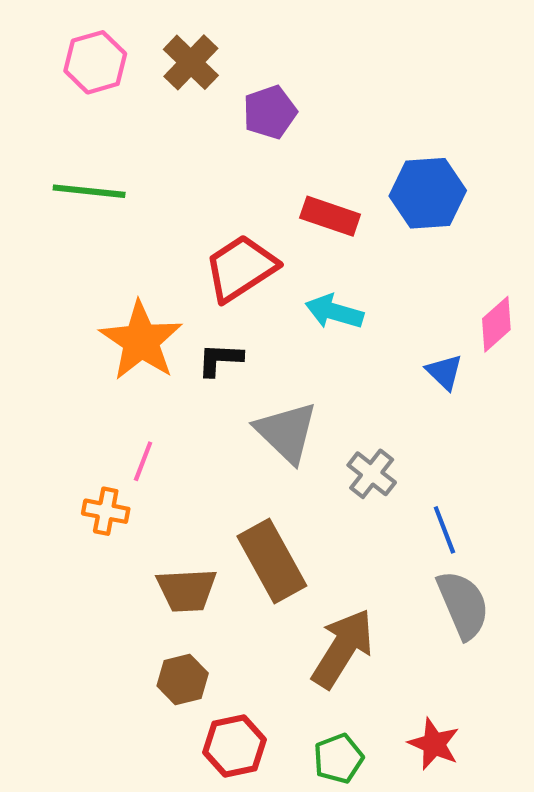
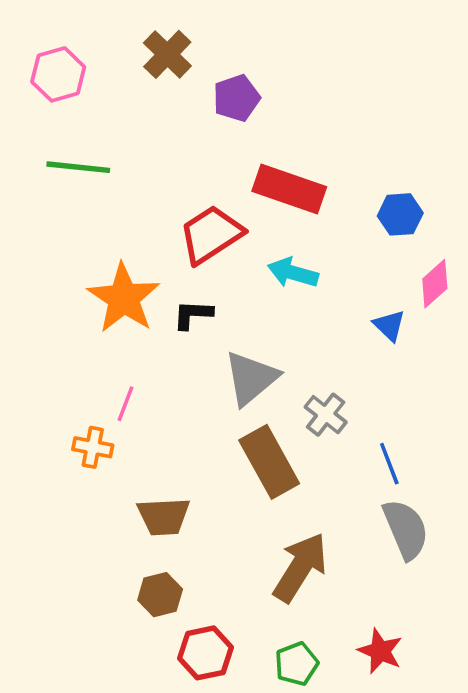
pink hexagon: (95, 62) -> (58, 74), moved
blue hexagon: (428, 193) -> (400, 214), moved, size x0.7
red rectangle: (330, 216) -> (289, 189), size x1.4
gray triangle: (286, 432) -> (251, 378), turned 36
brown rectangle: (272, 561) -> (269, 462), moved

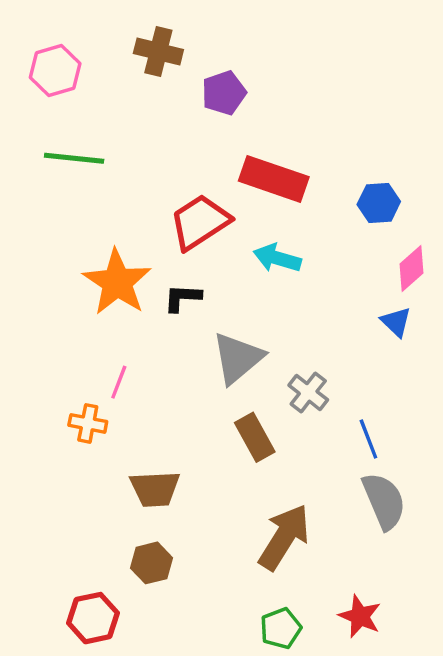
brown cross: (167, 54) -> (158, 52), turned -30
blue triangle: (389, 325) -> (396, 322), moved
brown rectangle: (269, 462) -> (255, 437), size x0.7
red hexagon: (206, 653) -> (93, 618), moved

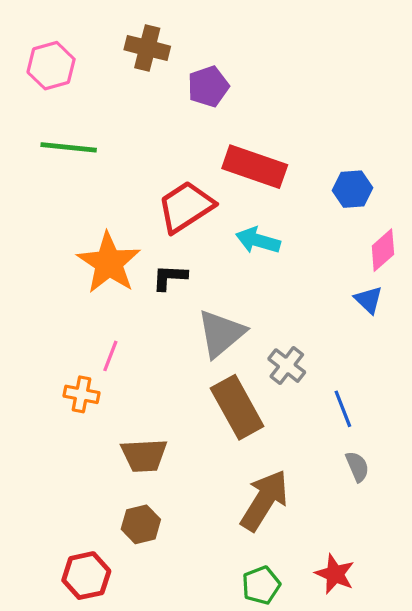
brown rectangle: (255, 437) -> (237, 407), size x1.4
gray semicircle: (384, 501) -> (357, 467), size x0.6

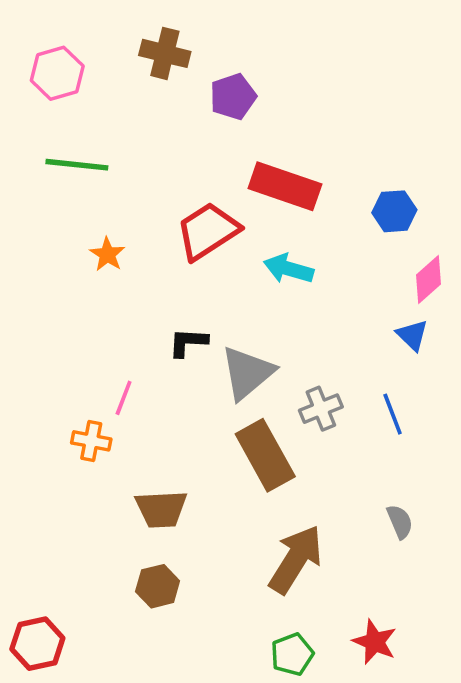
orange star: (109, 263) -> (107, 254), moved, size x0.5
black L-shape: (170, 277) -> (188, 342), moved
gray cross: (287, 366) -> (321, 409), turned 30
blue line: (343, 409) -> (393, 414), moved
red hexagon: (86, 576) -> (37, 644), moved

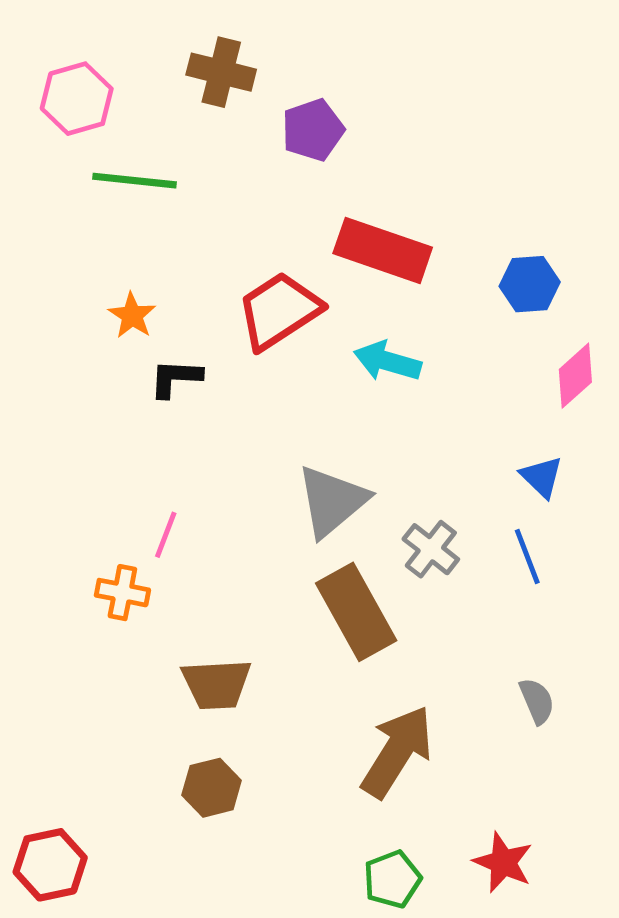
green line: (77, 165) -> (134, 181), moved
orange star: (107, 254) -> (132, 315), moved
blue triangle: (412, 335) -> (542, 477), moved
black L-shape: (188, 342) -> (175, 378), moved
gray cross: (321, 409) -> (431, 549), turned -30

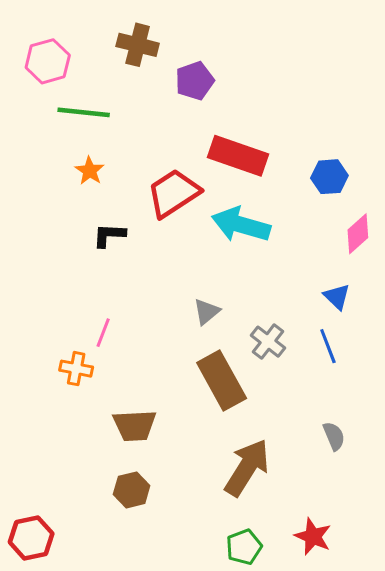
orange star: (132, 315) -> (90, 171), moved
cyan arrow: (387, 361) -> (241, 225), size x1.4
gray triangle: (332, 501) -> (207, 312), size x0.6

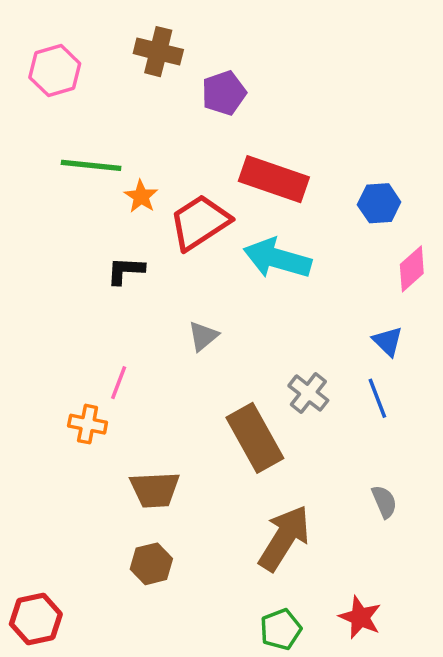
green line: (84, 112) -> (91, 165), moved
orange star: (90, 171) -> (141, 196), moved
gray triangle: (207, 312) -> (203, 336), moved

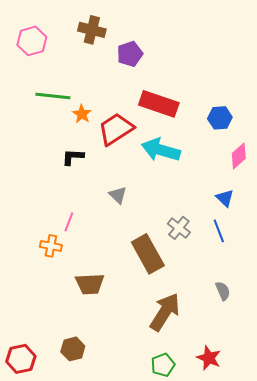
gray triangle: (203, 336) -> (118, 195), turned -36
brown hexagon: (151, 564) -> (73, 349), moved

